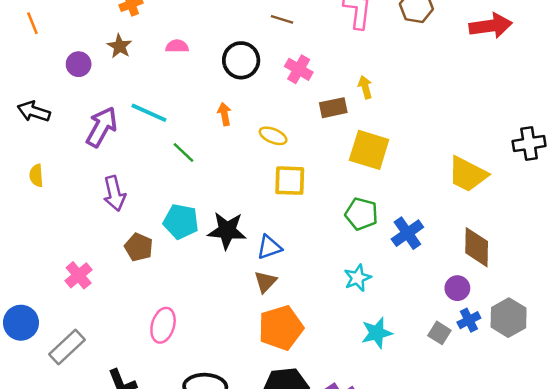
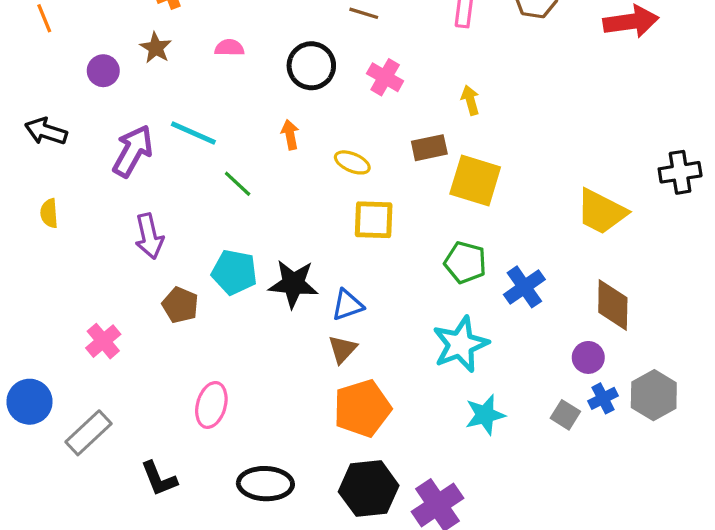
brown rectangle: (333, 108) -> (429, 148), moved
cyan star: (358, 278) -> (460, 344), size x1.6

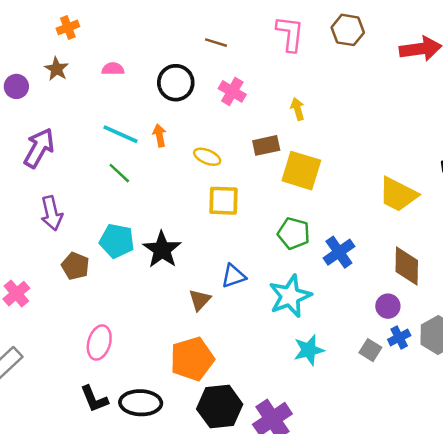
cyan line: (193, 133) -> (121, 134), moved
black star: (293, 284) -> (162, 250), turned 30
blue triangle: (347, 305) -> (234, 276), moved
orange pentagon: (362, 408) -> (192, 359), moved
black L-shape: (159, 479) -> (94, 399), moved

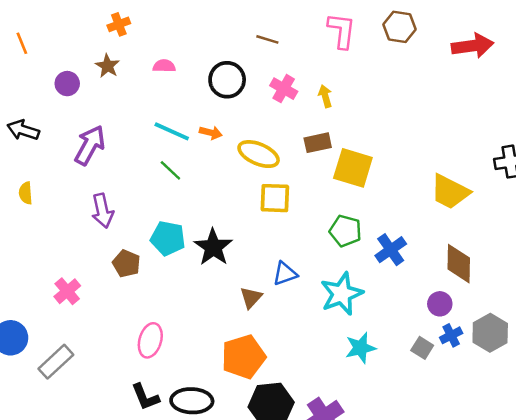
yellow arrow: (298, 109) -> (325, 96), moved
orange arrow: (159, 135) -> (211, 133), turned 115
yellow ellipse: (207, 157) -> (259, 154), size x1.5

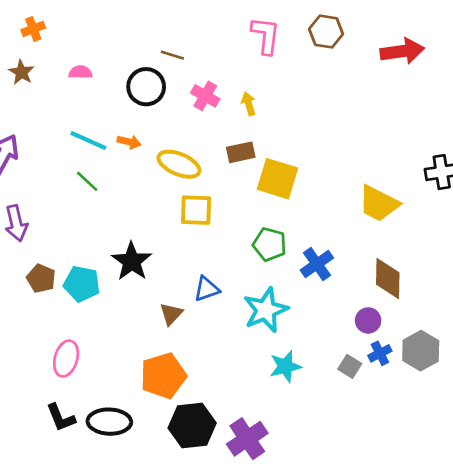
brown line: (267, 39) -> (172, 55), moved
cyan pentagon: (168, 238) -> (82, 284), moved

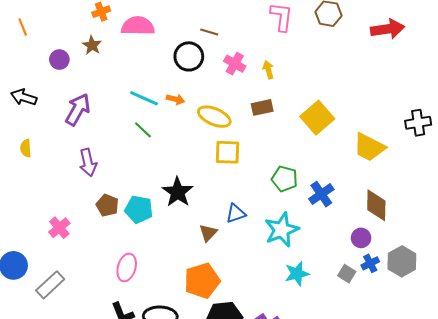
pink semicircle: (80, 72) -> (138, 26), moved, size x1.8
yellow square: (277, 179) -> (317, 118), moved, turned 32

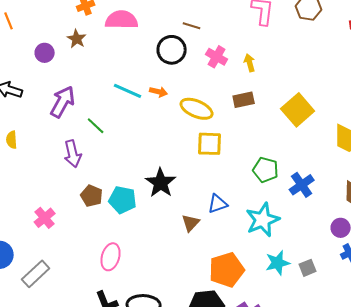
green line: (143, 130) -> (96, 126), moved
gray square: (347, 274) -> (308, 268), moved, turned 36
orange pentagon: (202, 281) -> (227, 270), moved

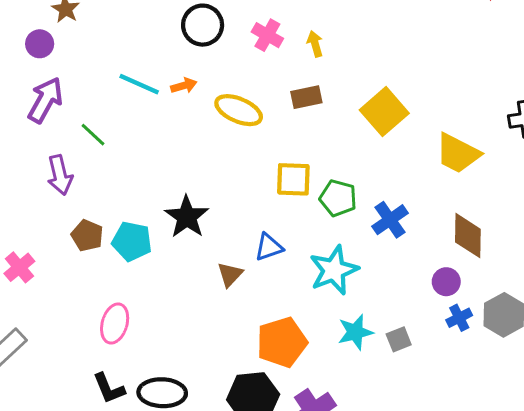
purple circle: (45, 53) -> (40, 44), moved
orange arrow: (159, 92) -> (184, 86), turned -30
yellow square: (210, 144) -> (293, 179), moved

